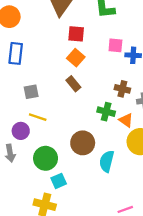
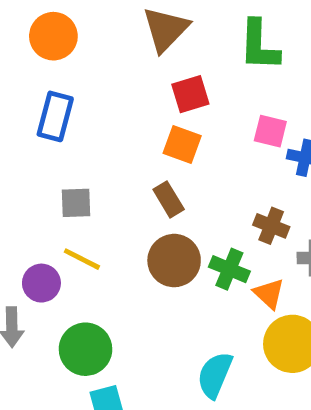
red square: (76, 34) -> (190, 94), turned -30
orange square: (76, 58) -> (182, 144), turned -30
brown circle: (83, 143) -> (174, 261), moved

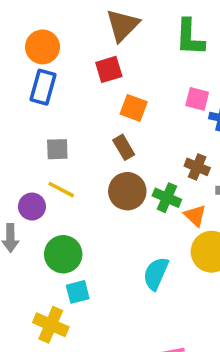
orange circle: (53, 36) -> (43, 47), moved
red square: (190, 94) -> (109, 69), moved

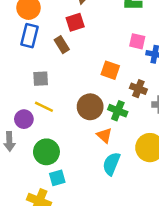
orange square: (134, 108) -> (110, 70), moved
brown rectangle: (124, 147) -> (62, 45), moved
orange triangle: (195, 216) -> (104, 135), moved

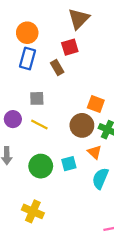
orange square: (110, 70) -> (96, 104), moved
purple circle: (24, 119) -> (13, 119), moved
cyan square: (57, 178) -> (69, 164), moved

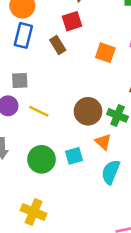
gray square: (37, 98) -> (20, 81), moved
orange square: (96, 104) -> (105, 53), moved

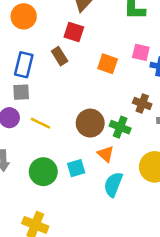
red square: (72, 21) -> (74, 32), turned 36
blue rectangle: (23, 35) -> (24, 65), moved

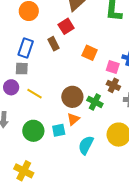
red square: (74, 32) -> (66, 26), turned 35
pink square: (141, 52) -> (113, 67), moved
orange triangle: (106, 154) -> (73, 119), moved, turned 32

